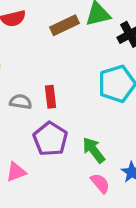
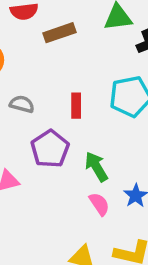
brown rectangle: (65, 25) -> (59, 33), moved
red rectangle: (51, 97) -> (76, 106), moved

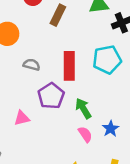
brown rectangle: (59, 33) -> (58, 15), turned -45
red rectangle: (76, 106) -> (69, 66), size x1.6

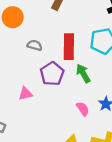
green arrow: (83, 108) -> (83, 73), moved

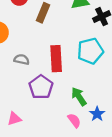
green arrow: (83, 73) -> (79, 97), moved
pink triangle: (25, 94) -> (14, 119), moved

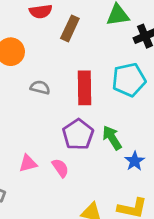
purple pentagon: (41, 87) -> (78, 134), moved
pink semicircle: (74, 120) -> (60, 168), moved

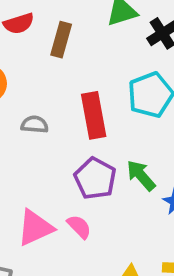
pink triangle: (28, 163) -> (35, 228), size x1.5

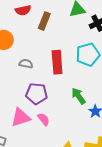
purple pentagon: (95, 178) -> (37, 94), moved, turned -30

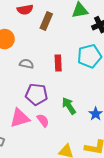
red rectangle: (57, 62) -> (58, 63), size x0.7
green arrow: (78, 96) -> (69, 106), moved

